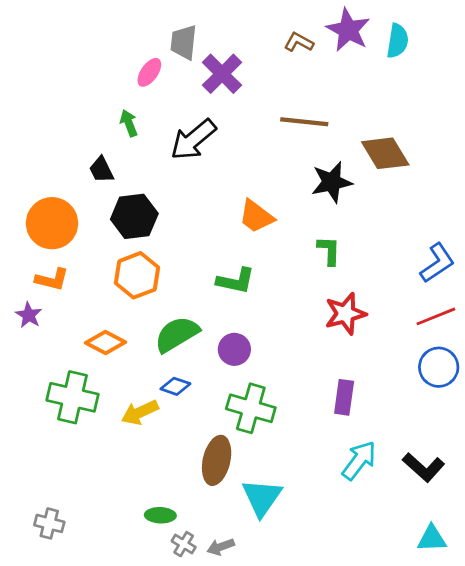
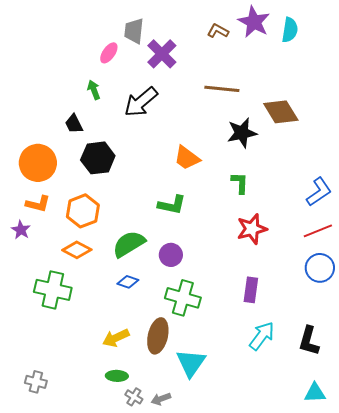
orange hexagon: (137, 275) -> (83, 211), moved
yellow arrow: (140, 412) -> (116, 338), moved
black L-shape: (424, 467) -> (309, 341), turned 64

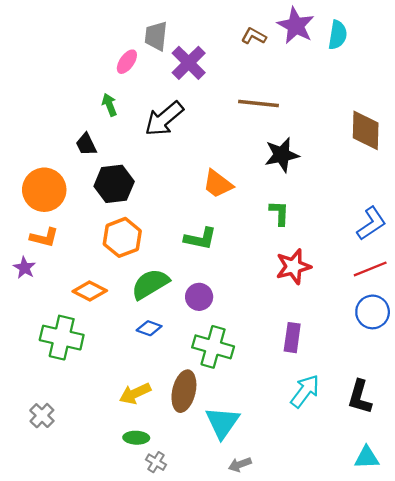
brown diamond: (281, 112) -> (366, 130), moved, turned 33
orange hexagon: (83, 211) -> (122, 237), moved
gray cross: (36, 382) -> (42, 416), moved, turned 30
gray arrow: (161, 399) -> (240, 464), moved

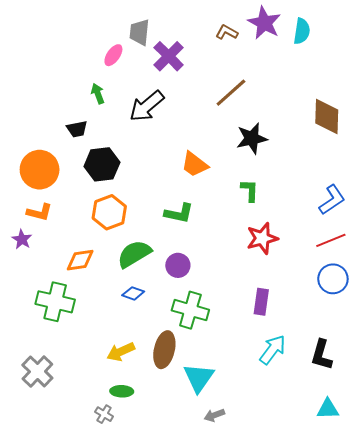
brown line: (258, 104) -> (231, 93), turned -48
black trapezoid: (86, 144) -> (77, 129), turned -75
orange diamond: (90, 291) -> (80, 260), turned -36
gray cross: (42, 416) -> (37, 371), size x1.4
gray cross: (156, 462) -> (104, 414), moved

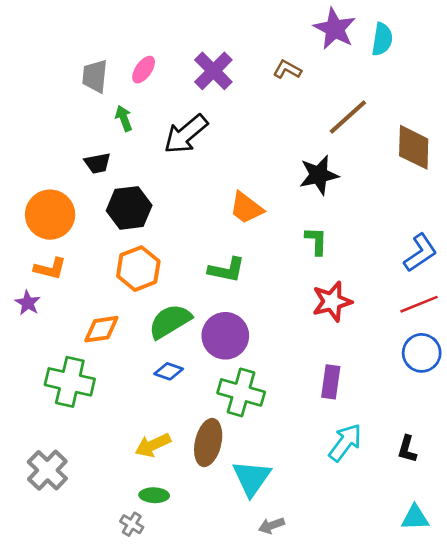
gray trapezoid: (139, 32) -> (95, 76), moved
brown L-shape: (227, 32) -> (287, 70), moved
brown line: (231, 93) -> (348, 117), moved
purple circle: (178, 265) -> (225, 336), size x1.5
black L-shape: (322, 355) -> (407, 449), size x0.7

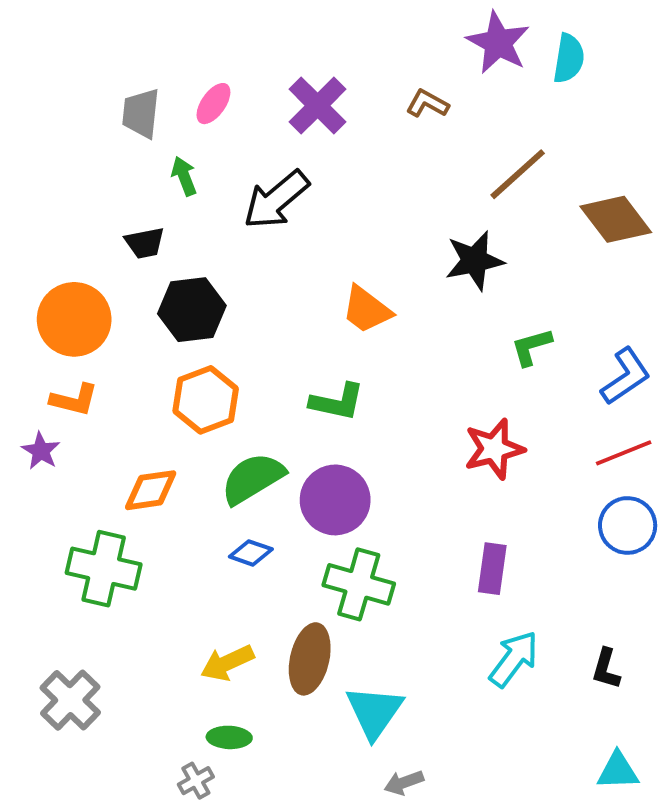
brown diamond: (414, 147) -> (616, 219), turned -39
green L-shape: (316, 241) -> (531, 347), moved, turned -108
gray cross: (132, 524) -> (196, 781), turned 30

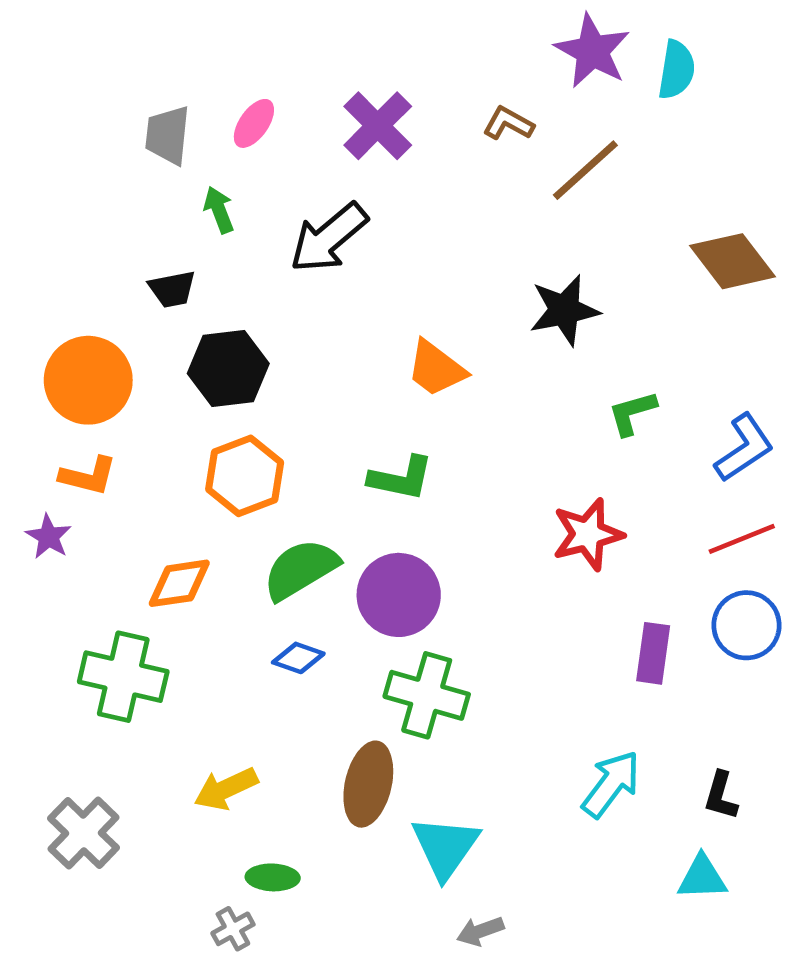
brown line: (518, 174) -> (585, 170), moved
purple rectangle: (492, 569) -> (653, 653), moved
yellow arrow: (227, 663) -> (226, 789), moved
cyan triangle: (618, 771) -> (702, 877), moved

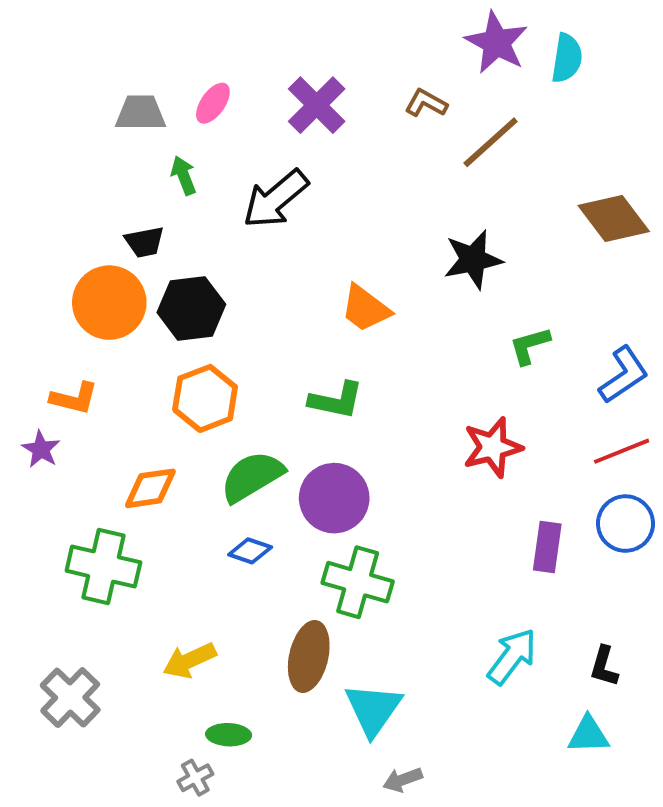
gray trapezoid: (168, 135) -> (141, 113), turned 84
orange circle: (88, 380) -> (109, 303), moved

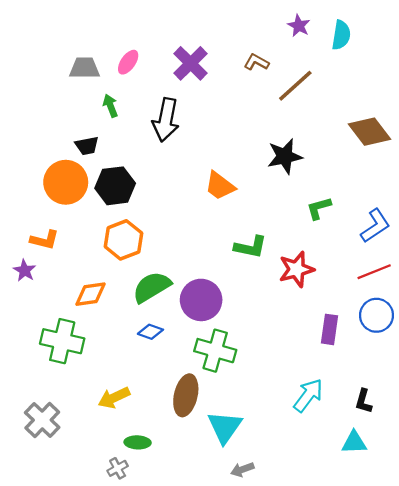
purple star: (496, 43) -> (299, 26), size x0.6
black arrow: (276, 199) -> (166, 120), turned -39
green L-shape: (336, 400) -> (251, 247), moved

